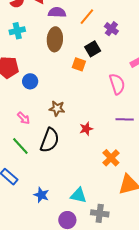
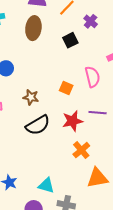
orange square: (79, 64) -> (66, 88), moved
red star: (86, 129) -> (72, 121), moved, size x1.5
black semicircle: (50, 140) -> (38, 125), moved, turned 35

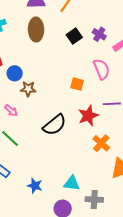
purple cross: (91, 21) -> (99, 34), moved
brown star: (31, 97) -> (28, 89), moved

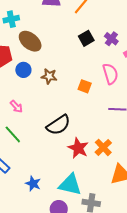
brown ellipse: (36, 29) -> (30, 41), moved, turned -55
brown star: (28, 89) -> (49, 76), moved
red star: (88, 116) -> (78, 148), moved, turned -30
cyan triangle: (72, 183) -> (70, 185), size x1.4

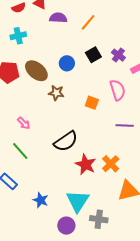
brown ellipse: (30, 41) -> (36, 71), moved
blue circle: (23, 70) -> (67, 63), moved
cyan triangle: (70, 185) -> (78, 201), turned 50

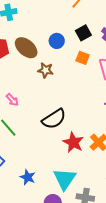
orange square: (92, 103) -> (83, 58), moved

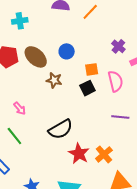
black square: (83, 33) -> (87, 88), moved
orange square: (83, 58) -> (92, 69), turned -32

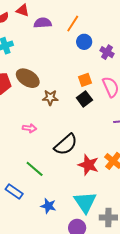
blue circle: (67, 51) -> (84, 42), moved
pink arrow: (20, 108) -> (29, 128), moved, turned -32
green line: (14, 136) -> (35, 169), moved

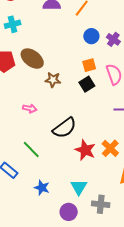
blue circle: (84, 42) -> (91, 36), moved
cyan triangle: (85, 202) -> (79, 187), size x0.7

